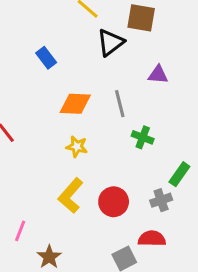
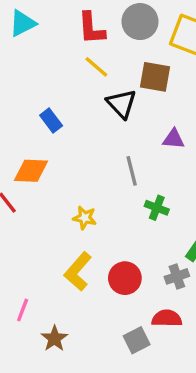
black triangle: (111, 42) -> (122, 104), turned -36
orange diamond: (75, 104) -> (31, 171), moved

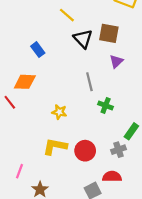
brown square: (155, 77) -> (109, 33), moved
purple triangle: (174, 139) -> (116, 61), turned -48
yellow L-shape: (78, 271) -> (55, 146), turned 60

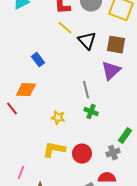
brown square: (109, 33) -> (116, 45), moved
black triangle: (83, 39) -> (87, 41), moved
purple triangle: (116, 61) -> (111, 71), size x1.5
green cross: (106, 105) -> (91, 112), moved

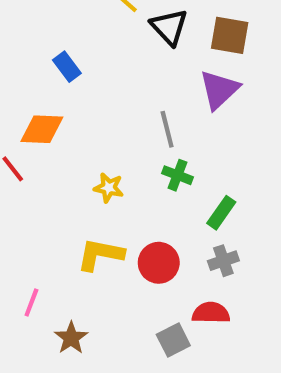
green rectangle: (125, 136) -> (221, 213), moved

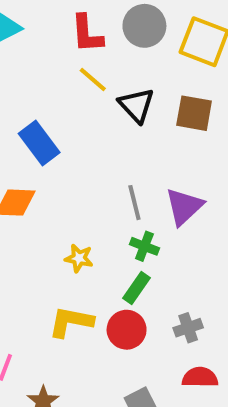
blue rectangle: (67, 67) -> (39, 143), size x1.5
purple triangle: (219, 90) -> (184, 207), moved
green rectangle: (221, 213) -> (136, 288), moved
red semicircle: (211, 313) -> (200, 377), moved

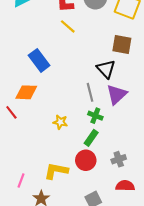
black triangle: (136, 105) -> (106, 69), moved
yellow L-shape: (71, 322) -> (56, 171), moved

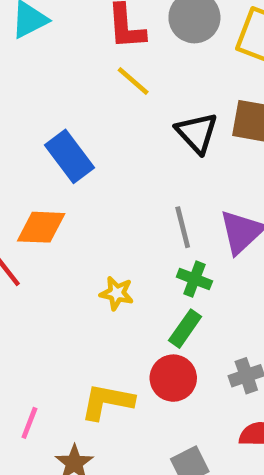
black triangle: (106, 69) -> (197, 133), moved

